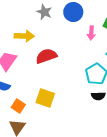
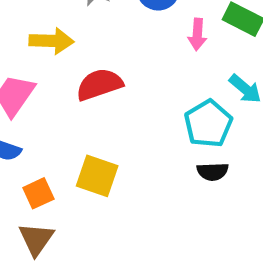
orange square: (18, 106) -> (38, 193), turned 32

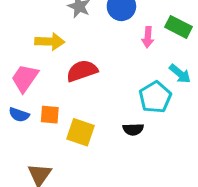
black semicircle: (213, 172) -> (133, 129), moved
orange square: (38, 193) -> (50, 115), moved, turned 30

